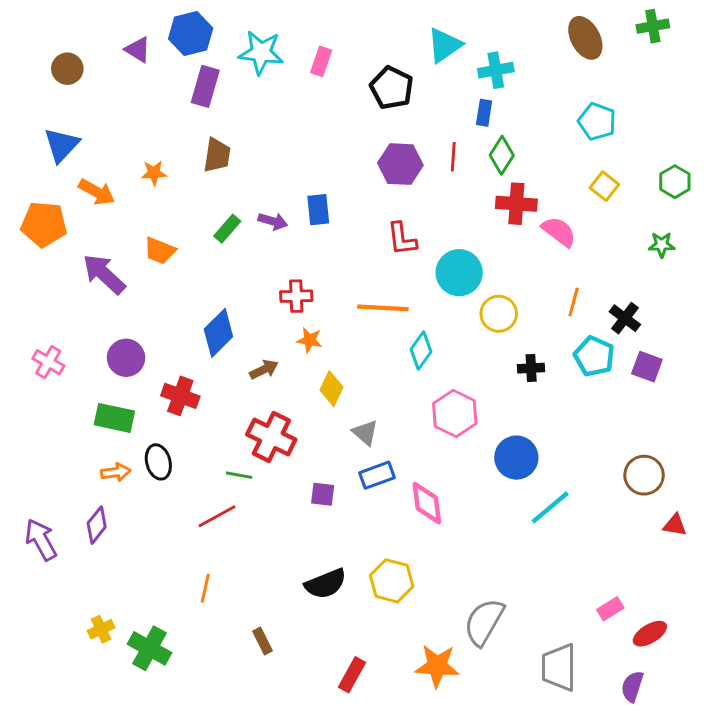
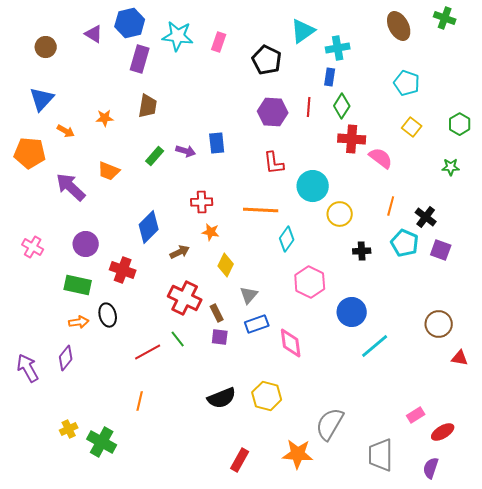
green cross: (653, 26) -> (445, 18), turned 30
orange arrow: (97, 192) -> (66, 131), size x0.7
gray triangle: (365, 433) -> (249, 295), turned 30
green line: (239, 475) -> (178, 339), moved, turned 42
brown rectangle: (262, 641) -> (217, 313), moved

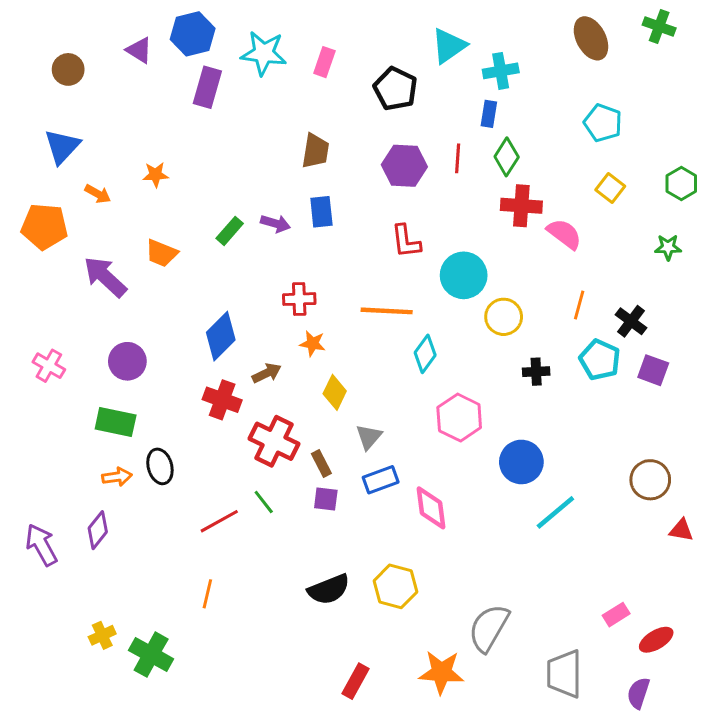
brown trapezoid: (148, 106) -> (315, 151), moved
red cross: (123, 270) -> (222, 400), moved

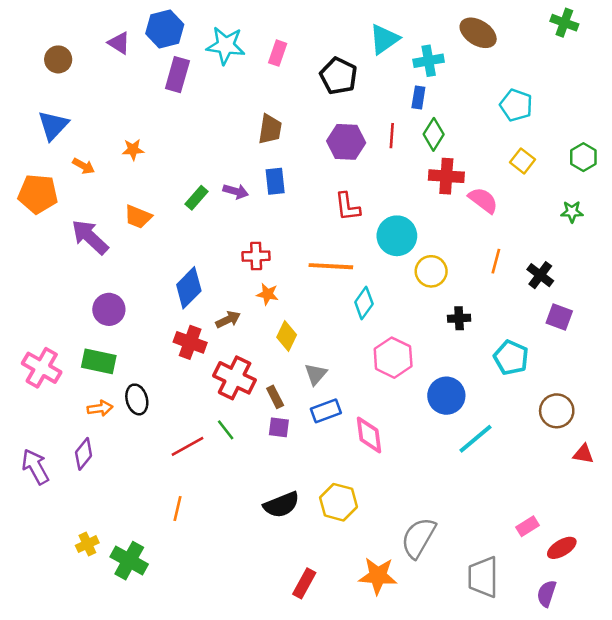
brown ellipse: (591, 38) -> (478, 33), moved, turned -30
cyan pentagon: (600, 360) -> (511, 358), moved
pink cross: (49, 366) -> (42, 368), moved, size x1.4

